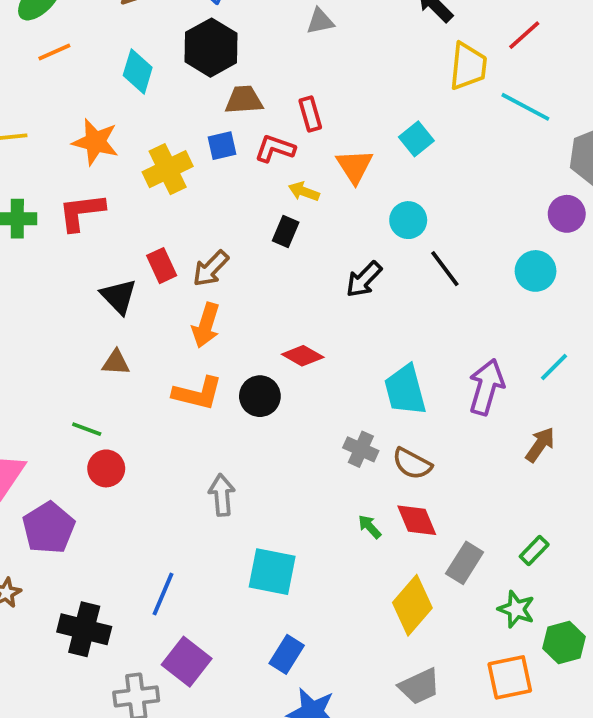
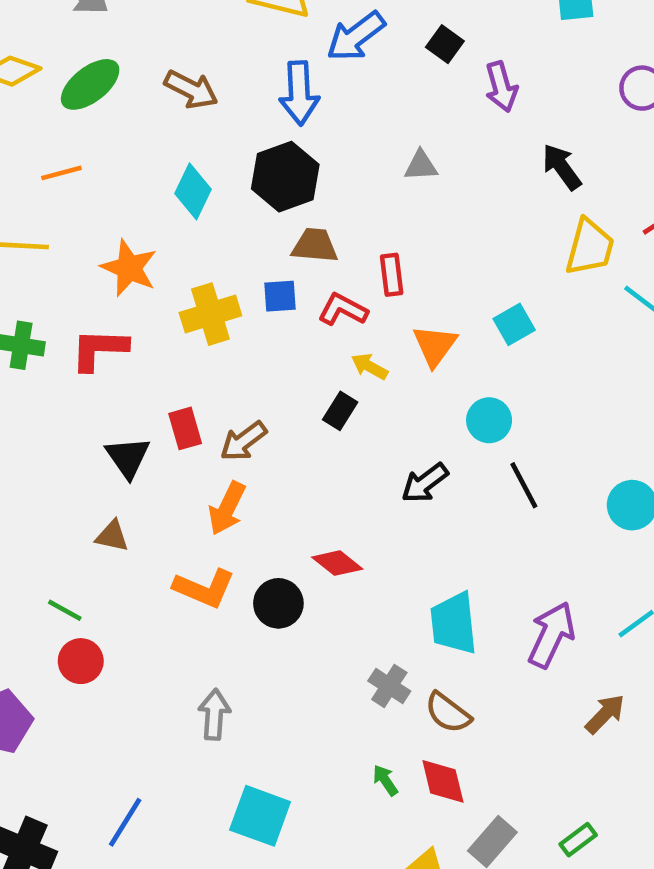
orange line: (54, 52) -> (61, 173), moved

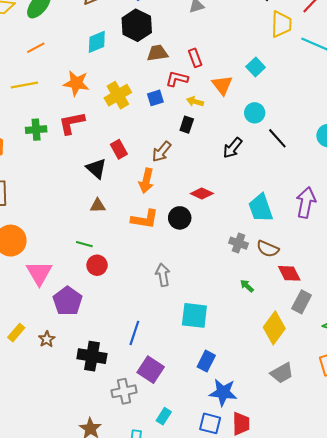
cyan diamond: (193, 191) -> (97, 42), turned 55
blue square: (280, 296) -> (155, 98), moved
brown arrow: (243, 441) -> (162, 152), moved
red diamond: (443, 781) -> (289, 273), moved

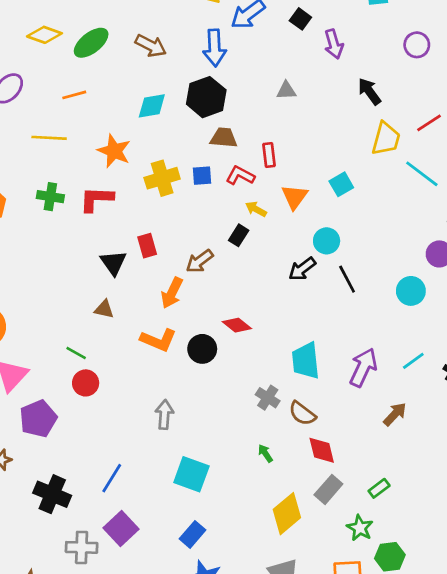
blue square: (155, 98) -> (202, 176), moved
black arrow: (233, 148) -> (302, 269), moved

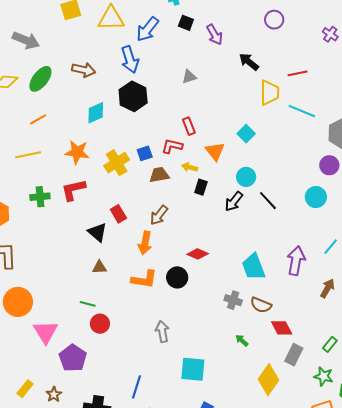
red line: (429, 123) -> (298, 73), turned 36
brown trapezoid: (224, 138) -> (159, 175), moved
black rectangle: (239, 235) -> (201, 187), moved

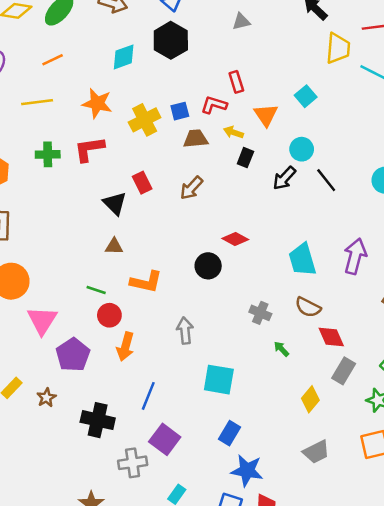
orange arrow: (145, 243) -> (125, 347), moved
orange L-shape: (144, 279) -> (146, 282), moved
gray cross: (233, 300) -> (260, 313), moved
yellow diamond: (269, 380) -> (310, 399), size x0.7

